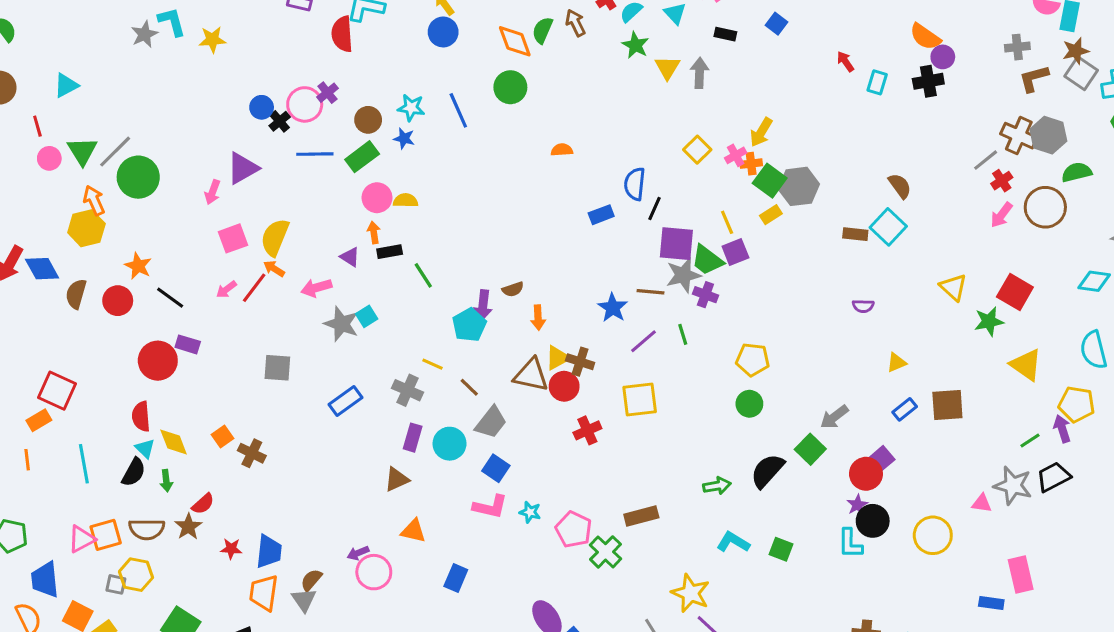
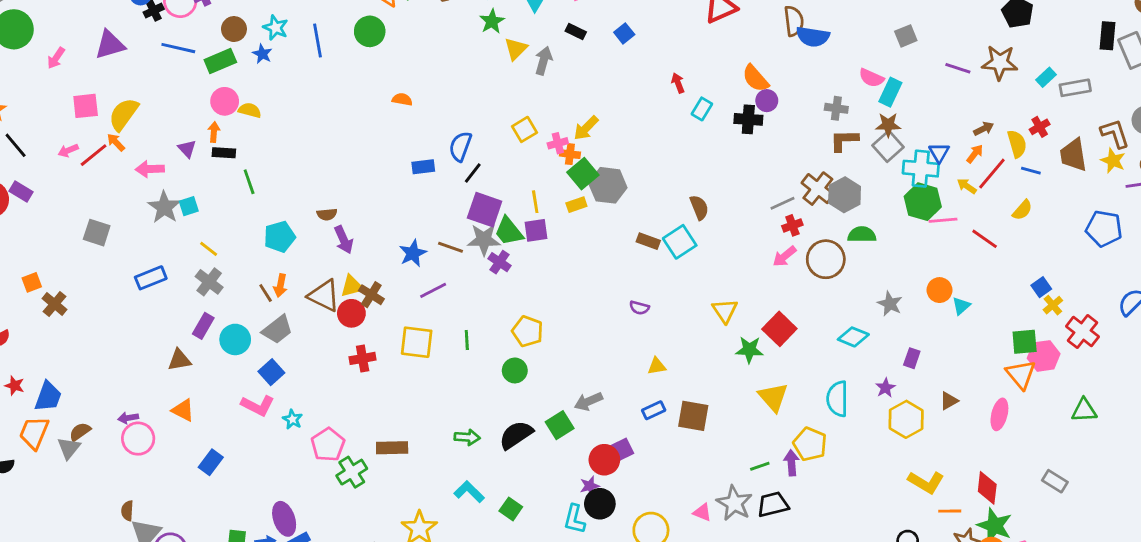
pink arrow: (212, 192) -> (56, 58), moved
purple arrow: (483, 305) -> (344, 240), moved, turned -44
orange arrow: (538, 318) -> (280, 285), moved
green line: (683, 334) -> (467, 340), moved
yellow line: (433, 364) -> (209, 249), moved

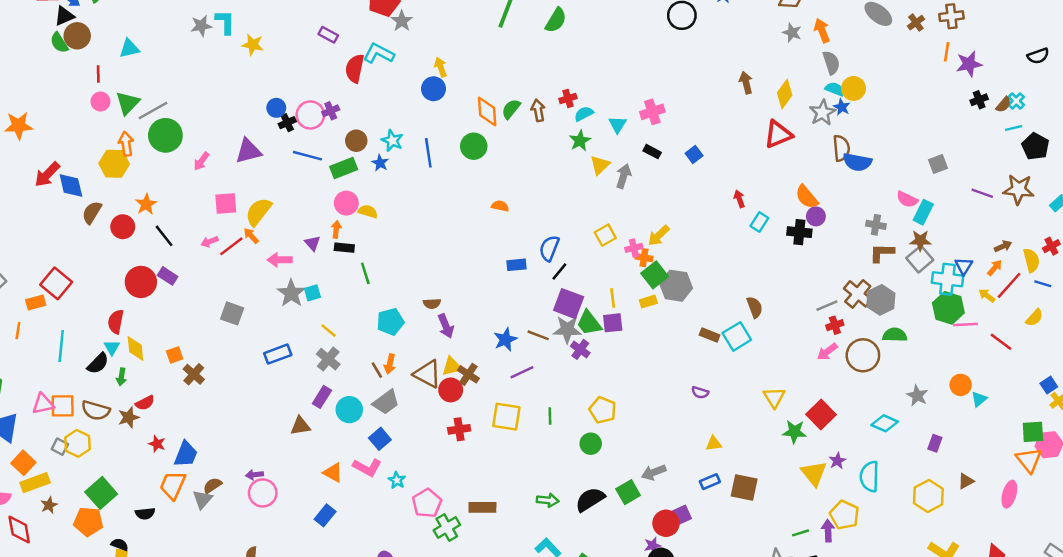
purple star: (885, 388) -> (837, 461), moved
orange triangle: (183, 410) -> (333, 473), moved

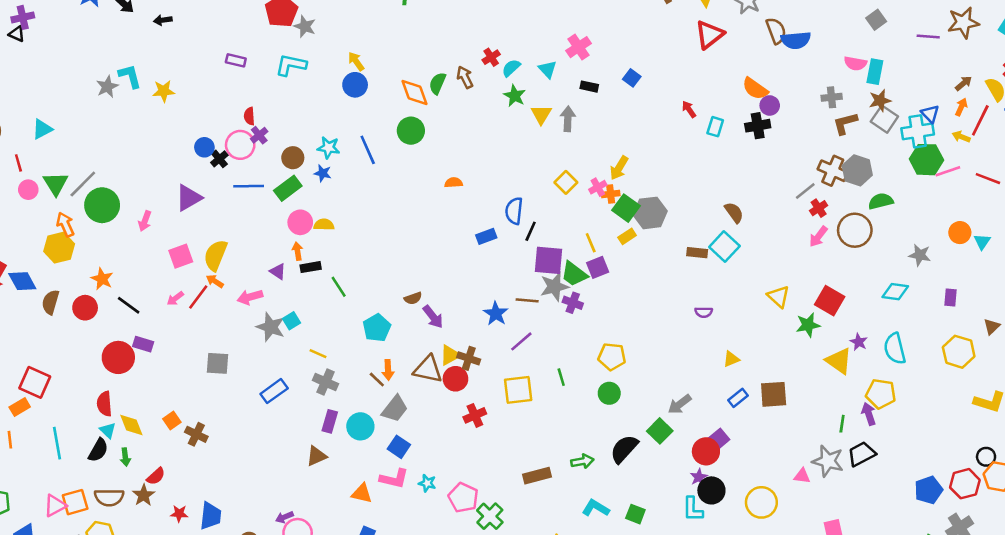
red semicircle: (355, 68) -> (249, 116), moved, size x0.6
brown rectangle: (482, 507) -> (537, 476), moved
green line: (800, 533) -> (842, 424), turned -49

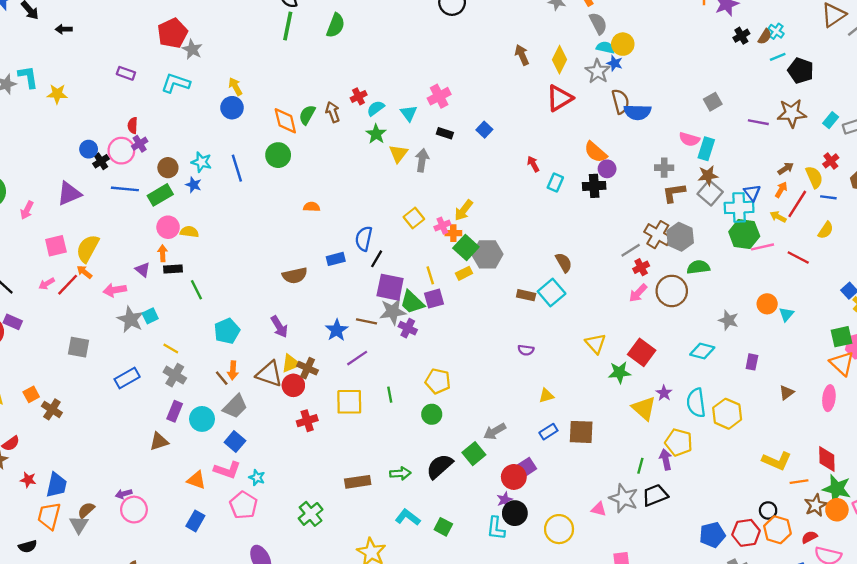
brown semicircle: (413, 298) -> (295, 275), moved, size x1.5
yellow hexagon: (959, 352) -> (727, 414), moved
pink pentagon: (463, 498) -> (243, 505), moved

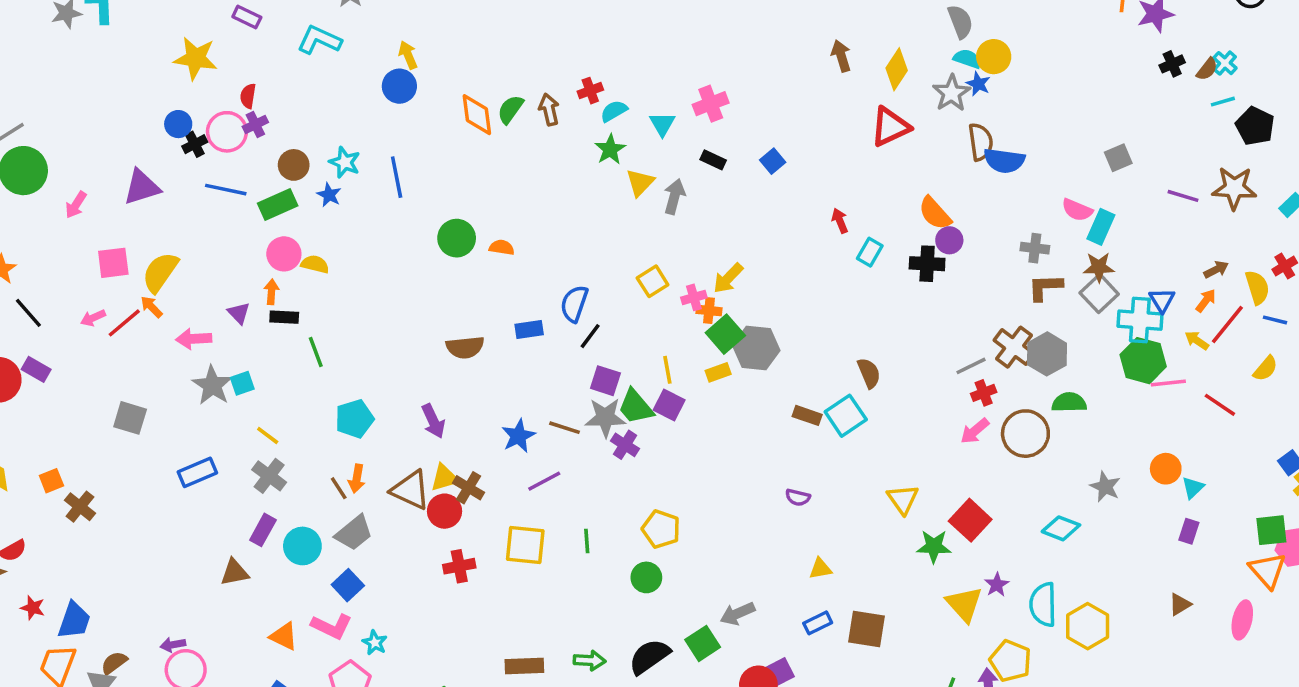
yellow star: (57, 94) -> (196, 58), moved, size x1.4
green circle: (278, 155) -> (457, 238), moved
purple square: (390, 287) -> (605, 381), size x0.7
purple square: (434, 299) -> (669, 405), turned 36
purple rectangle: (752, 362) -> (1189, 531), moved

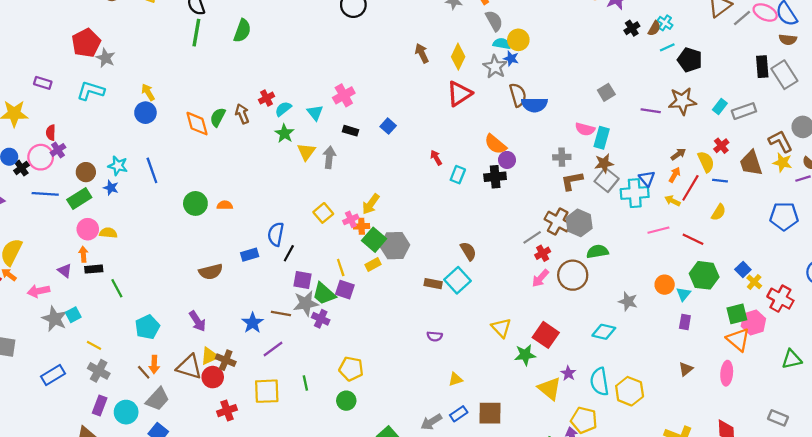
green hexagon: (1143, 361) -> (704, 275), moved
gray arrow: (737, 614) -> (431, 422), moved

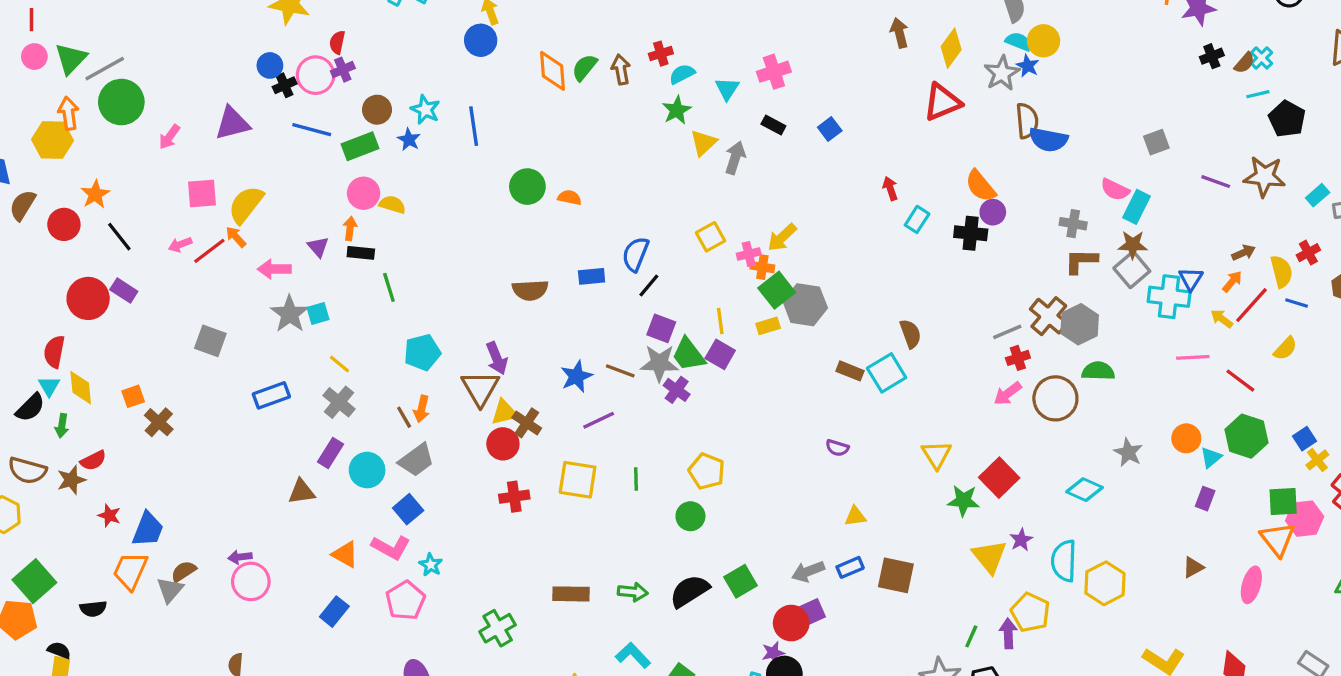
brown triangle: (189, 367) -> (480, 388), moved, turned 32

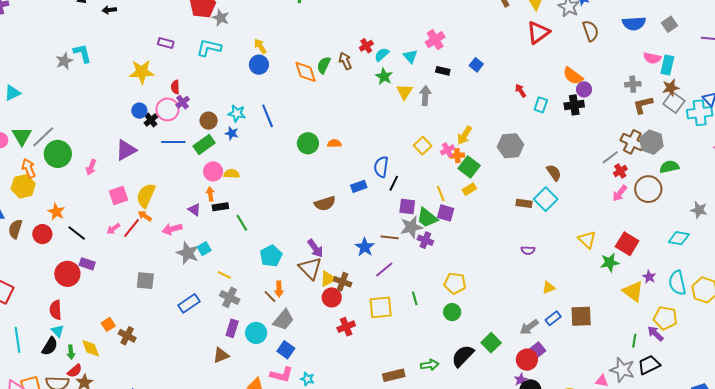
blue semicircle: (1048, 140) -> (634, 23), moved
gray hexagon: (805, 305) -> (510, 146), moved
yellow diamond: (81, 388) -> (91, 348), moved
red semicircle: (93, 461) -> (75, 371), moved
purple arrow: (1008, 633) -> (655, 334), turned -30

